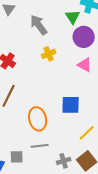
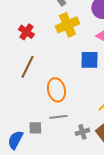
yellow cross: (49, 54) -> (67, 25), size x1.6
blue square: (71, 105) -> (89, 60), moved

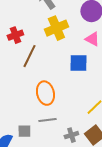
red cross: (26, 32) -> (15, 35), turned 35
brown line: (27, 67) -> (29, 56), moved

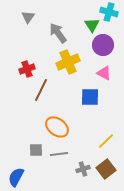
orange ellipse: (45, 93) -> (57, 127), turned -40
gray square: (24, 131) -> (36, 150), moved

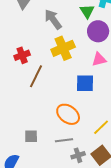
pink triangle: (104, 73) -> (99, 59), turned -42
orange ellipse: (57, 127) -> (68, 114), moved
gray line: (59, 154) -> (64, 140), moved

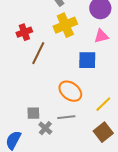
gray cross: (78, 155) -> (45, 128), moved, turned -32

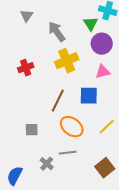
brown line: (38, 53) -> (58, 101), moved
yellow line: (103, 104) -> (107, 127), moved
gray square: (33, 113) -> (32, 130), moved

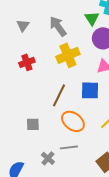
gray triangle: (27, 16) -> (23, 25), moved

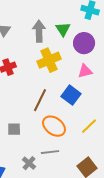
green triangle: (92, 18) -> (63, 29), moved
gray arrow: (58, 26) -> (39, 31), turned 35
blue square: (90, 90) -> (71, 95), turned 36

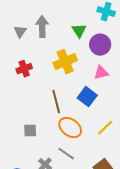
gray arrow: (39, 31) -> (42, 27), moved
brown line: (40, 100) -> (56, 102), turned -40
gray line: (50, 152) -> (66, 154), turned 42

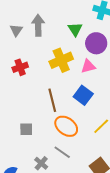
pink triangle: (101, 73) -> (88, 66), moved

